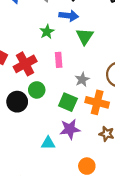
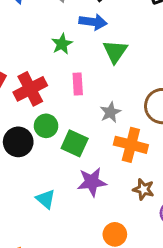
green square: (68, 102) -> (75, 143), moved
cyan triangle: (48, 143) -> (46, 199), moved, turned 40

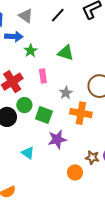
blue arrow: (93, 22) -> (14, 36), moved
green triangle: (115, 51) -> (66, 53), turned -42
brown star: (143, 189) -> (92, 158), moved

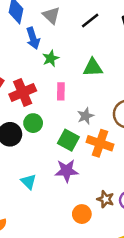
blue arrow: (14, 36) -> (33, 38), turned 60
green triangle: (66, 53) -> (93, 68), turned -30
green square: (44, 115) -> (68, 140), moved

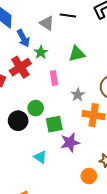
gray triangle: (51, 15) -> (47, 23), moved
black line: (90, 20) -> (68, 15), turned 56
red cross: (23, 92) -> (20, 67), moved
green square: (68, 140) -> (54, 124), moved, turned -30

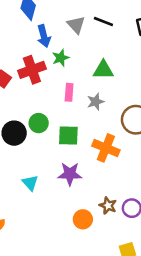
gray star: (78, 95) -> (96, 102), moved
green square: (54, 124) -> (68, 136), moved

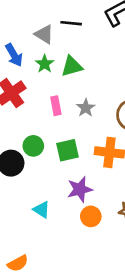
green star: (61, 58) -> (45, 64), moved
green triangle: (103, 70) -> (72, 66), moved
orange circle: (83, 219) -> (91, 216), moved

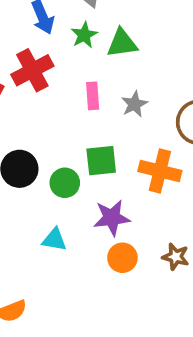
green circle: (33, 146) -> (65, 183), moved
cyan triangle: (42, 210) -> (54, 240), turned -30

